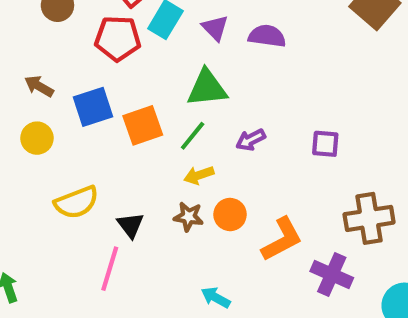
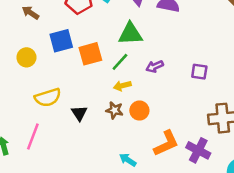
brown arrow: (39, 86) -> (30, 13), moved
orange L-shape: (282, 239) -> (166, 143), moved
pink line: (110, 269) -> (33, 136), moved

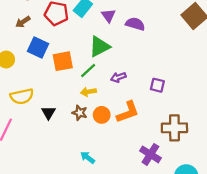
brown arrow: (30, 13) -> (23, 22), moved, turned -72
green triangle: (130, 34) -> (99, 47), turned -30
blue square: (61, 41) -> (38, 48), turned 35
orange L-shape: (166, 143) -> (128, 112), moved

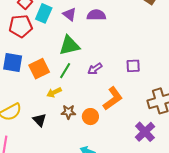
green triangle: (99, 47) -> (69, 45), turned 30
yellow arrow: (88, 92) -> (54, 92), moved
orange circle: (102, 115) -> (90, 117), moved
purple cross: (150, 154) -> (145, 132), turned 30

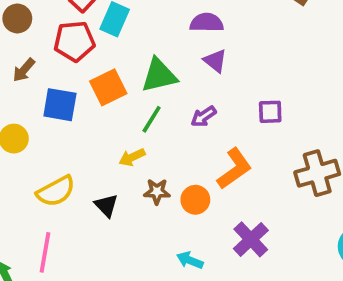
purple triangle: (69, 14) -> (215, 61), moved
orange square: (39, 69) -> (108, 87), moved
purple cross: (145, 132) -> (251, 239), moved

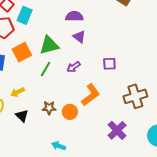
yellow arrow: (132, 157) -> (18, 92), moved
purple cross: (251, 239) -> (117, 130), moved
cyan arrow: (190, 260) -> (59, 146), moved

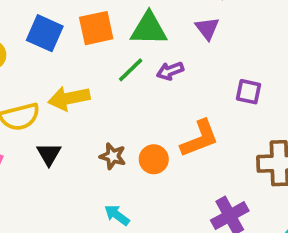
purple arrow: (74, 67) -> (170, 71), moved
yellow arrow: (18, 92) -> (69, 98), size x1.5
brown star: (49, 108) -> (113, 156), moved
black triangle: (22, 116) -> (49, 154), moved

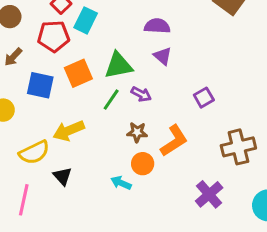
purple arrow: (170, 71) -> (141, 94), turned -120
purple square: (248, 92) -> (204, 98), turned -30
brown star: (113, 156) -> (137, 132), moved
cyan arrow: (117, 215) -> (121, 183), moved

